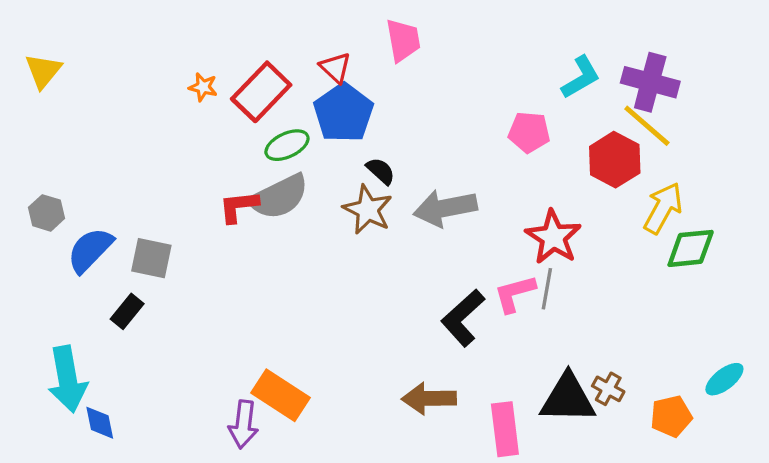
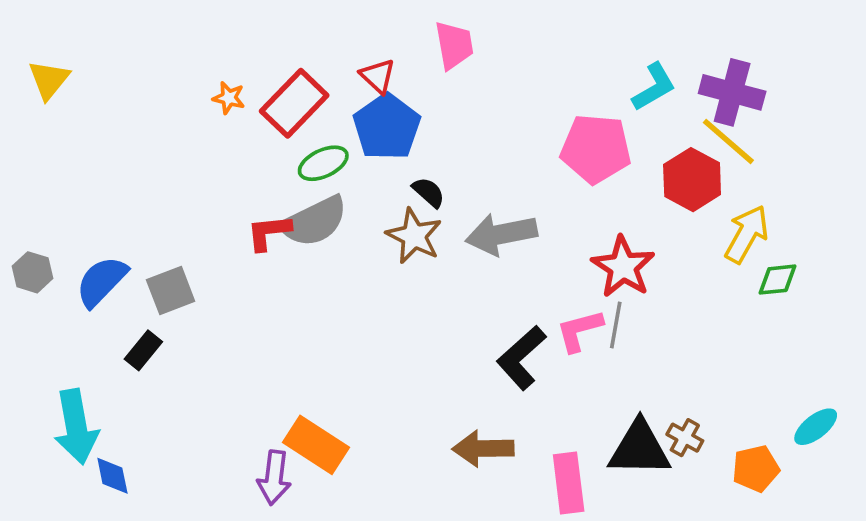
pink pentagon: (529, 132) -> (596, 149), size x1.5
gray hexagon: (46, 213) -> (32, 272), moved
green diamond: (691, 248) -> (778, 280), size x0.7
gray square: (151, 258) -> (171, 290), turned -33

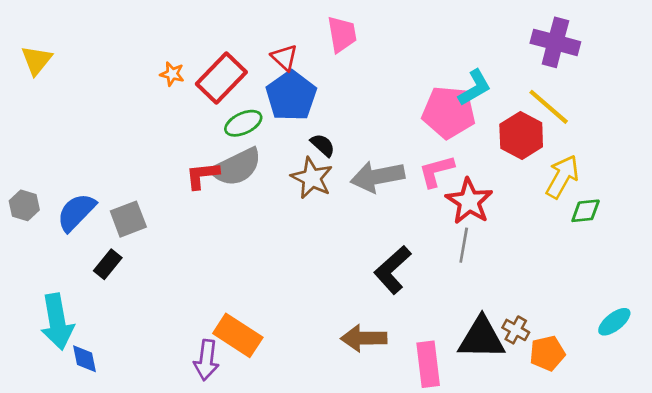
cyan L-shape: (654, 87) -> (475, 88), moved
purple cross: (732, 92) -> (555, 42), moved
pink L-shape: (579, 330) -> (436, 171), moved
orange pentagon: (756, 469) -> (547, 353), moved

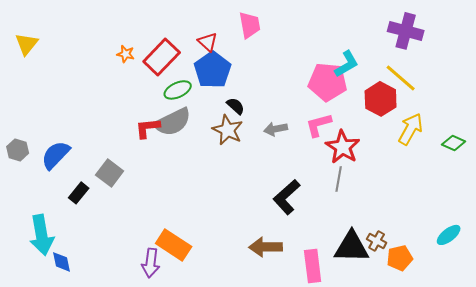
gray arrow: (377, 177) -> (276, 129), size x0.6
green diamond: (586, 211) -> (454, 143), moved, turned 30
gray square: (128, 219) -> (110, 173), moved, turned -32

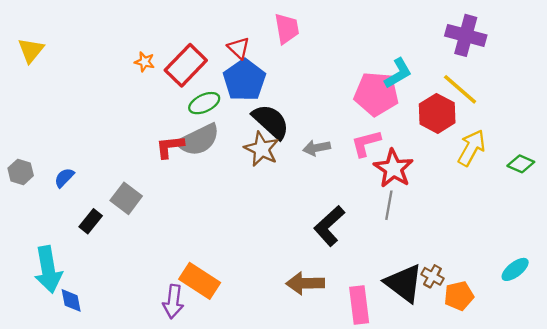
black semicircle: (236, 106) -> (271, 121), size x1.8
blue semicircle: (56, 155) -> (64, 178), size x0.6
black triangle: (352, 247) -> (404, 283), turned 36

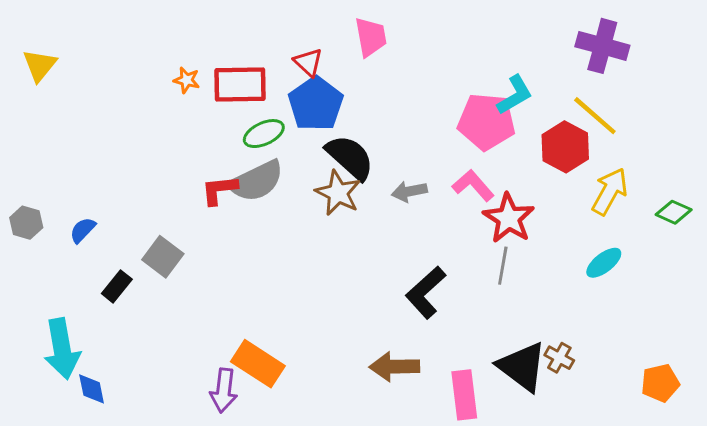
red rectangle: (186, 65) -> (240, 85), turned 45
pink L-shape: (366, 143) -> (473, 186), turned 64
cyan ellipse: (515, 269) -> (604, 263), moved
orange pentagon: (459, 296) -> (660, 383), moved

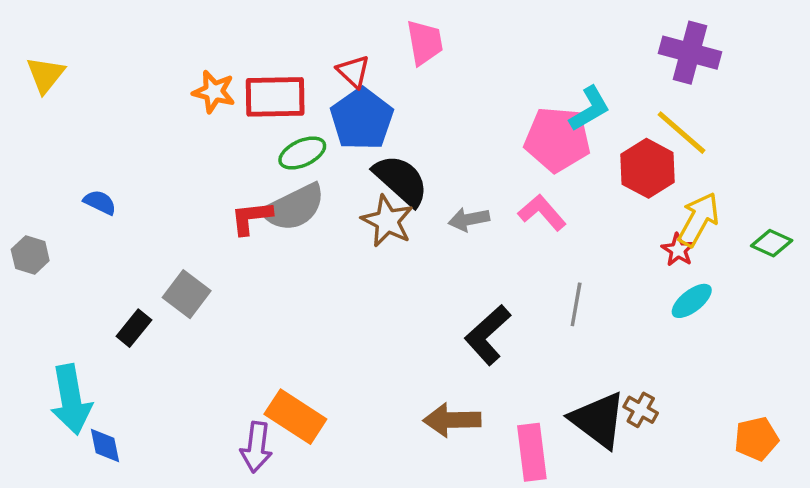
orange star: (187, 80) -> (214, 92), size x1.4
red star: (509, 218) -> (678, 250), moved, size x0.6
blue semicircle: (83, 230) -> (100, 202), moved, turned 72

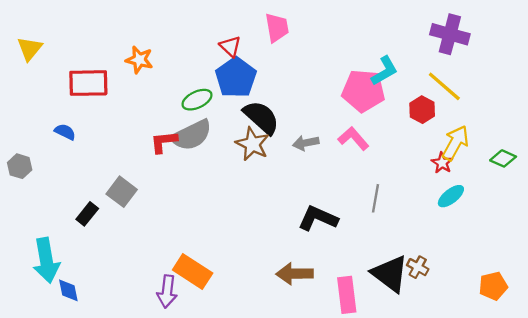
red rectangle: (275, 97) -> (88, 83), moved
red hexagon: (647, 168) -> (422, 110), size x0.7
black L-shape: (488, 335) -> (318, 218), turned 66

